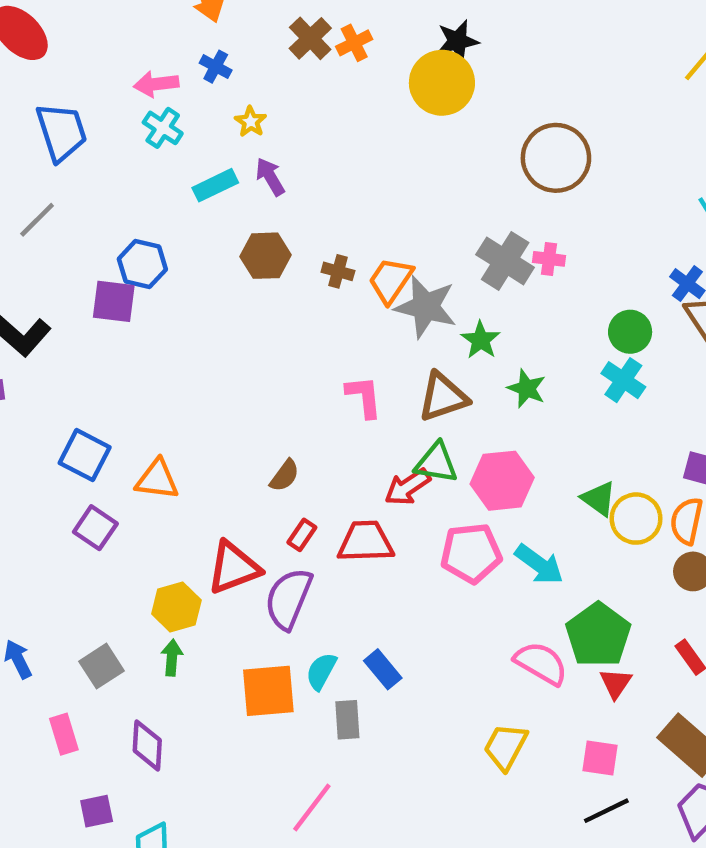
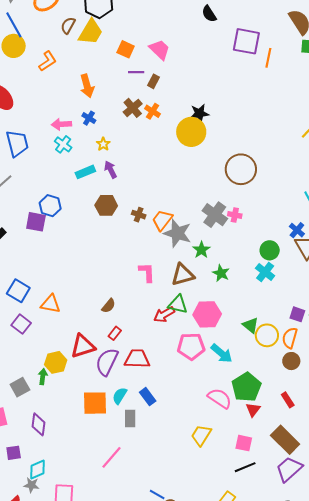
orange cross: (354, 43) -> (153, 111), turned -35
red trapezoid: (366, 542) -> (137, 359), moved
green arrow: (172, 658) -> (43, 377), moved

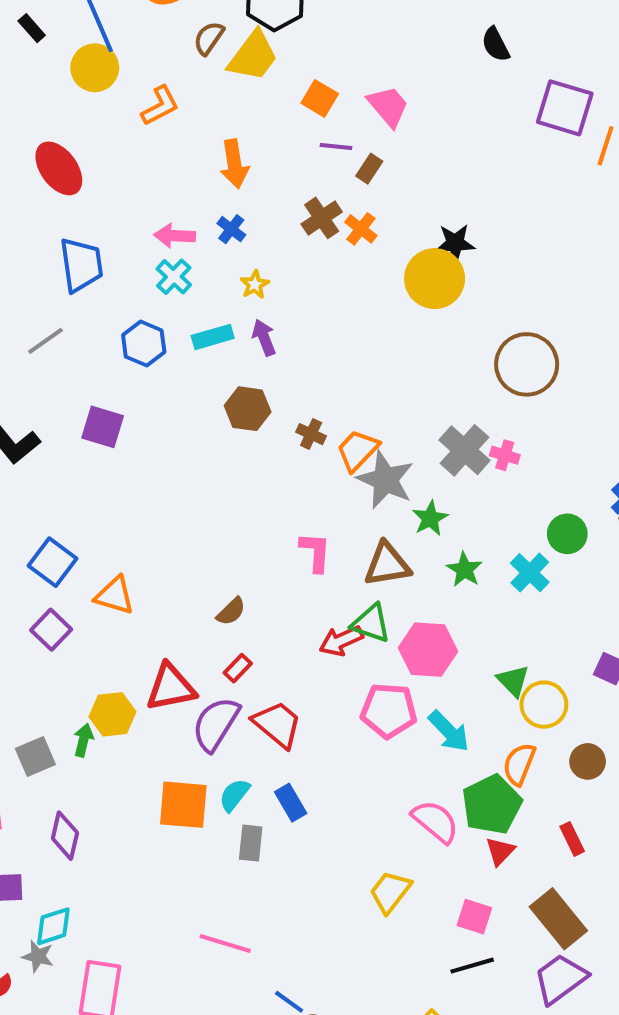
blue hexagon: (50, 206) -> (144, 343), moved
cyan cross: (265, 272) -> (530, 573), moved
orange semicircle: (290, 338) -> (519, 764), moved
red trapezoid: (137, 359) -> (277, 724), turned 32
pink line: (111, 457) -> (225, 943), moved, turned 60

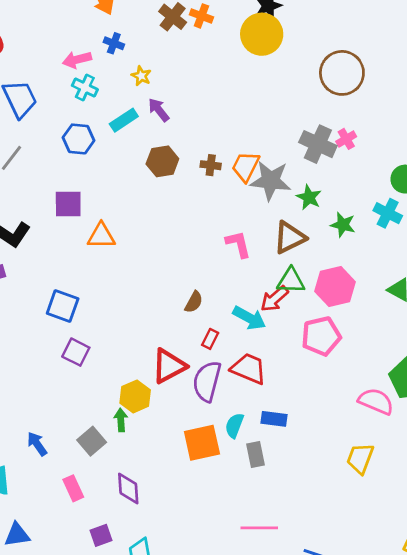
pink cross: (505, 455) -> (346, 139), turned -30
orange triangle: (115, 595) -> (101, 236), moved
cyan arrow: (449, 731) -> (249, 318), moved
blue rectangle: (291, 803) -> (274, 419), turned -35

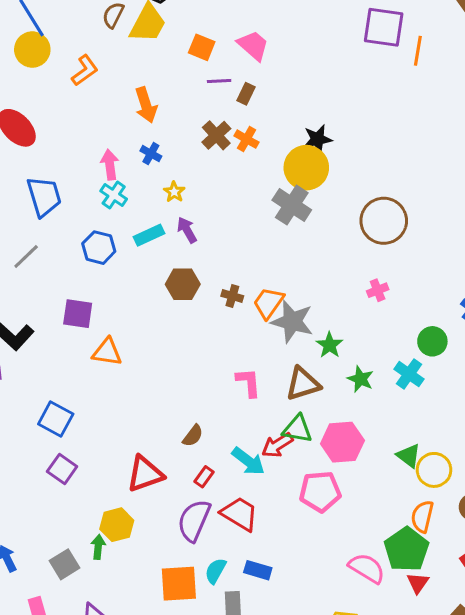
pink arrow: (77, 60) -> (110, 165), turned 88
gray cross: (318, 144) -> (292, 205), moved
red triangle: (169, 366) -> (145, 474), moved

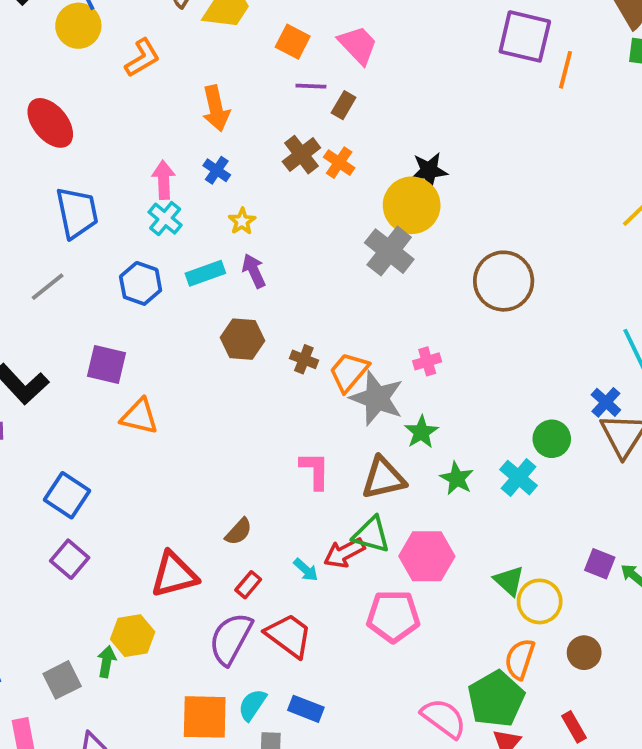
pink cross: (378, 290) -> (427, 361), moved
cyan arrow: (248, 461) -> (306, 570), size x0.6

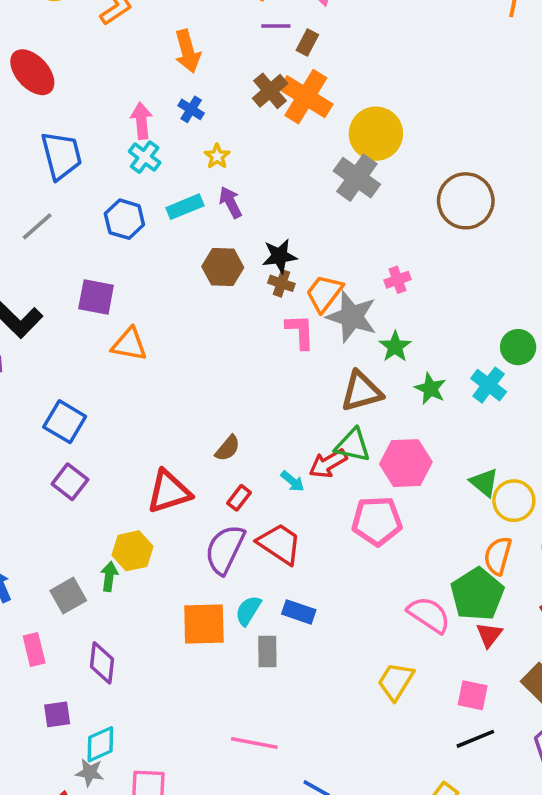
orange cross: (339, 163) -> (306, 97), size x1.8
black star: (429, 171) -> (280, 256), moved
pink L-shape: (315, 471) -> (300, 332), moved

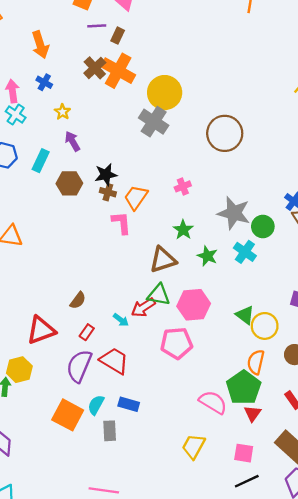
cyan rectangle: (185, 207) -> (41, 161), moved, turned -40
gray star: (352, 317) -> (234, 213), moved
orange square: (204, 624) -> (68, 415), turned 32

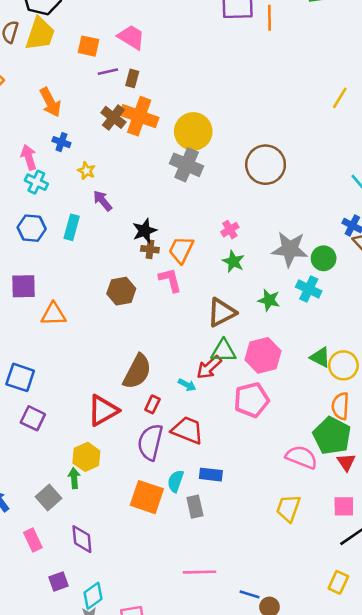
brown hexagon: (69, 183) -> (121, 291), moved
green star: (183, 230) -> (233, 261), moved
brown semicircle: (78, 300) -> (137, 372), size x1.8

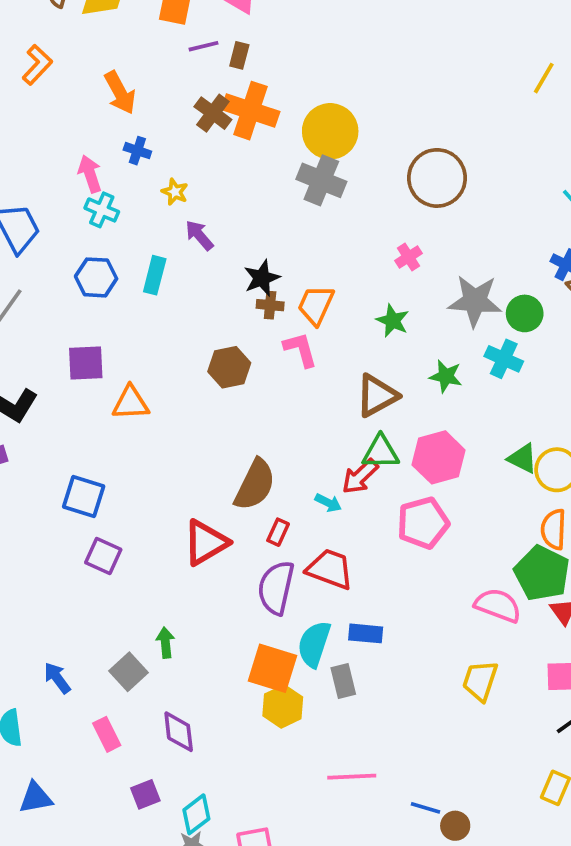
pink cross: (230, 230) -> (409, 257), moved
yellow hexagon: (86, 457) -> (283, 706), moved
cyan semicircle: (176, 481) -> (314, 644), size x1.4

